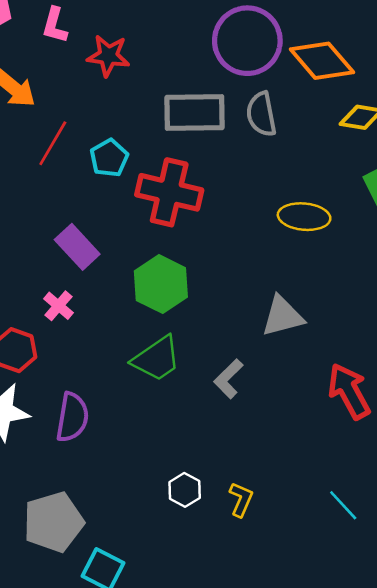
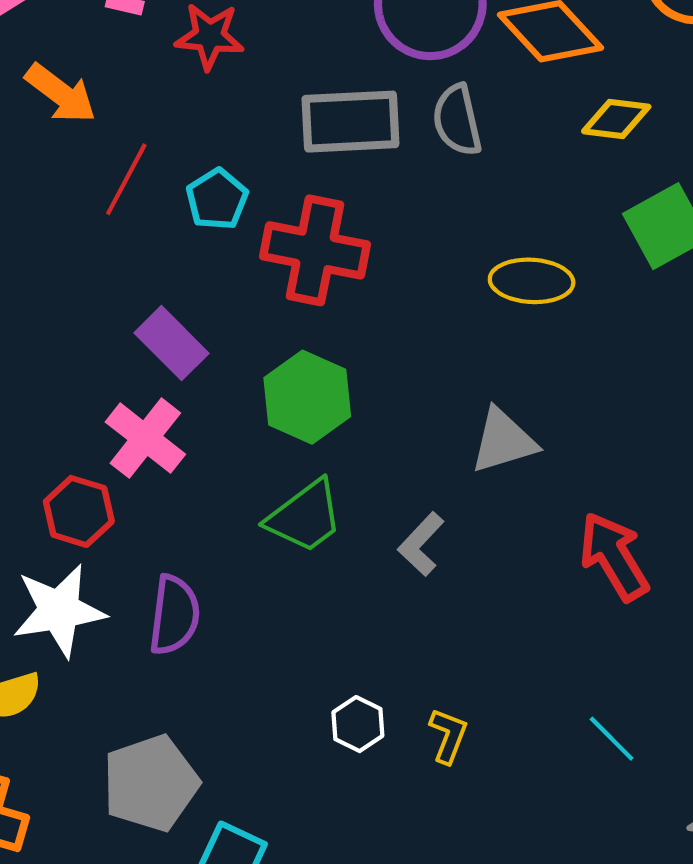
pink cross: (59, 306) -> (145, 438), size x1.6

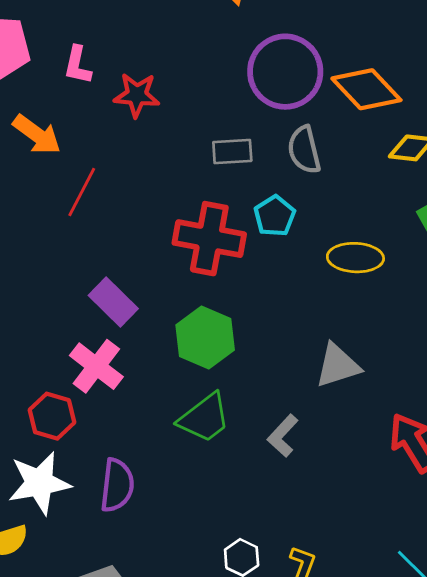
gray rectangle: (350, 122) -> (232, 152), size x0.6
cyan pentagon: (217, 199) -> (275, 216), moved

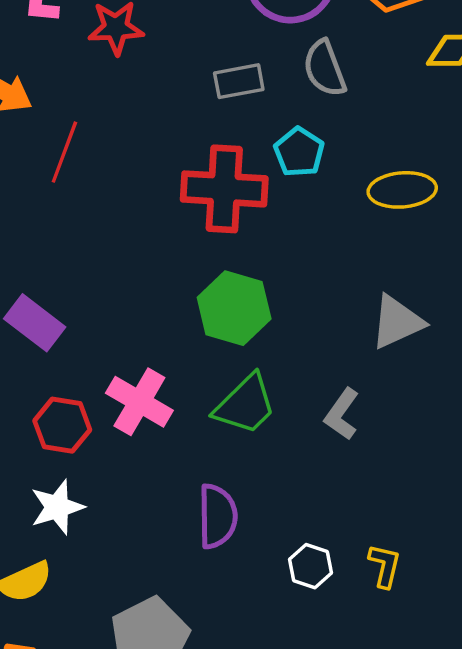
purple rectangle: (113, 302) -> (35, 323), moved
pink cross: (96, 366) -> (139, 402), moved
white star: (39, 483) -> (57, 507), size x0.7
purple semicircle: (117, 485) -> (217, 516), moved

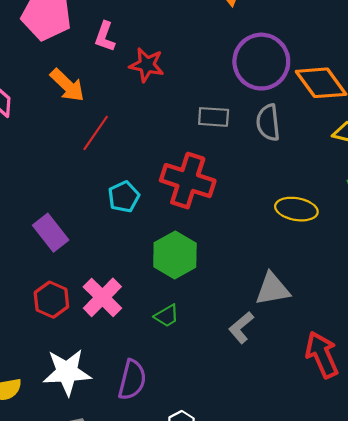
cyan pentagon: (299, 152) -> (124, 197), moved
green trapezoid: (245, 405) -> (167, 316), size x0.6
gray L-shape: (342, 414) -> (241, 327), moved
white star: (57, 507) -> (67, 372), moved, size x1.4

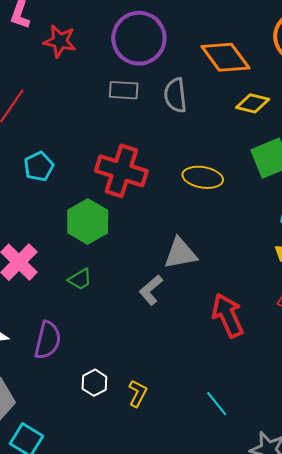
purple circle: (261, 62) -> (139, 38), moved
red cross: (188, 181) -> (121, 171), moved

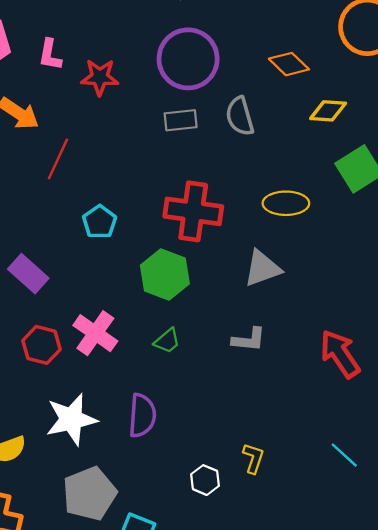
orange diamond: (225, 57) -> (289, 64), size x0.7
gray triangle: (180, 253) -> (262, 268), moved
gray L-shape: (151, 290) -> (249, 340), turned -124
white hexagon: (94, 383) -> (205, 480), moved

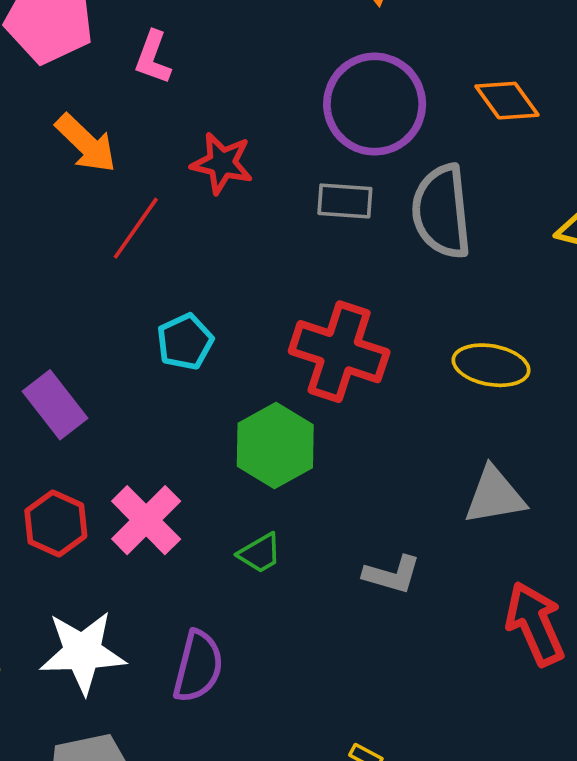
orange diamond: (289, 64) -> (507, 101), moved
red star: (100, 77) -> (222, 163), moved
gray semicircle: (240, 116) -> (442, 211), size x1.4
gray triangle: (262, 268) -> (495, 496), moved

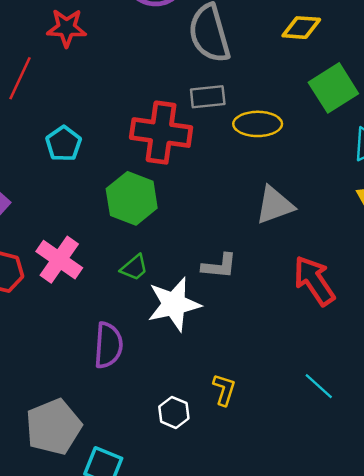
gray rectangle: (345, 201) -> (208, 97), moved
white star: (83, 652) -> (174, 304), moved

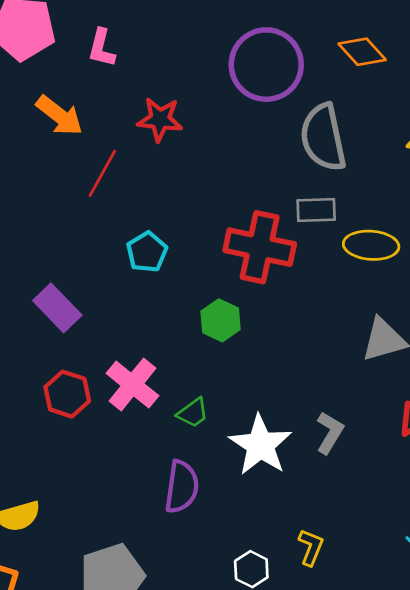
green hexagon: (132, 198) -> (221, 320), size x0.7
gray L-shape: (219, 266) -> (330, 433), moved, turned -69
green trapezoid: (134, 268) -> (193, 413), moved
white star: (174, 304) -> (260, 445), turned -30

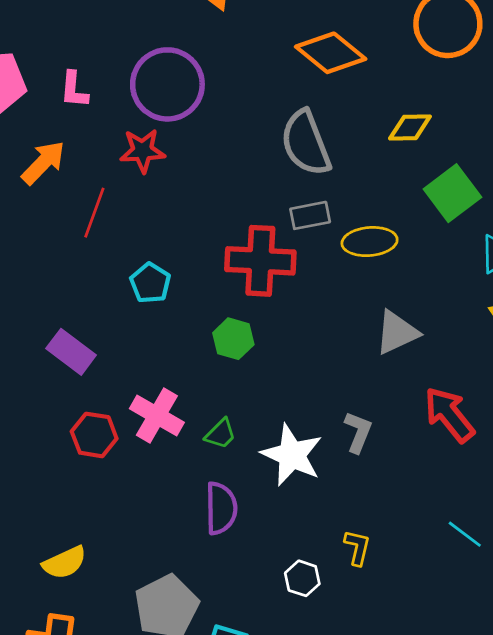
orange diamond: (362, 52) -> (331, 53), size x1.4
purple circle: (266, 65) -> (167, 84), moved
orange arrow: (60, 116) -> (43, 163), turned -75

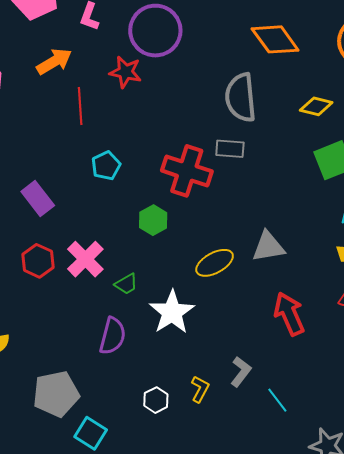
red line: (94, 213) -> (80, 106), turned -39
yellow ellipse: (370, 242) -> (215, 263), moved, turned -39
gray L-shape: (358, 432) -> (241, 372), moved

